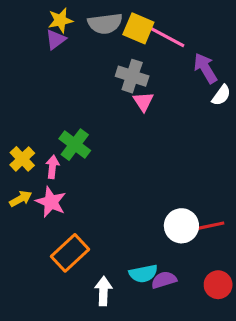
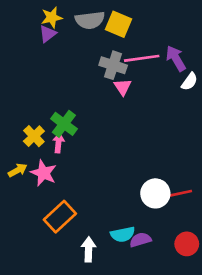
pink line: (166, 36) -> (142, 58), moved, turned -36
yellow cross: (22, 159) -> (34, 136), moved
pink arrow: (52, 167) -> (58, 143), moved

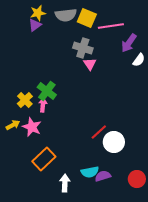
pink line: (142, 58) -> (111, 26), moved
purple arrow: (176, 58) -> (129, 43), turned -114
red line: (180, 193) -> (99, 132), moved, turned -30

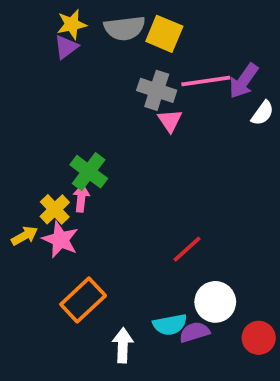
pink line: (111, 26) -> (206, 81), moved
yellow cross: (25, 100) -> (55, 209), moved
white circle: (114, 142) -> (215, 302), moved

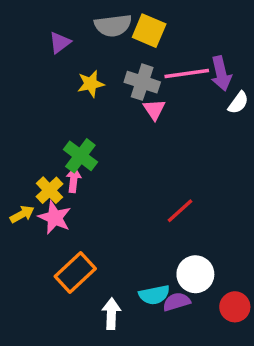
yellow star: (72, 24) -> (91, 84), moved
purple arrow: (244, 81) -> (221, 73), turned -48
red line: (187, 249) -> (180, 211), moved

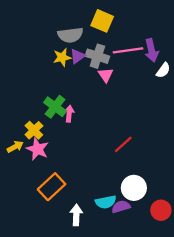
gray semicircle: (113, 25) -> (70, 35), moved
purple triangle: (60, 43) -> (77, 56), moved
pink arrow: (74, 180) -> (69, 114), moved

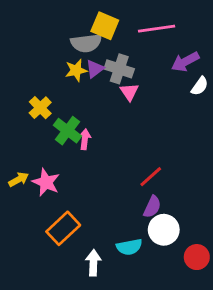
yellow square: (102, 21) -> (105, 26), moved
pink line: (128, 50) -> (157, 29), moved
purple arrow: (151, 50) -> (185, 62), turned 75
yellow cross: (34, 130) -> (40, 108), moved
purple semicircle: (121, 207) -> (152, 207), moved, turned 132

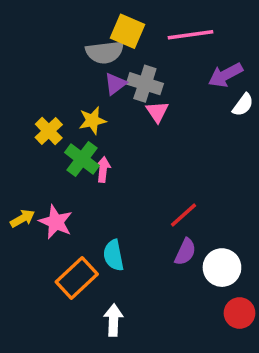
yellow star: (76, 70) -> (92, 120), moved
white circle: (164, 230) -> (222, 268), moved
cyan semicircle: (129, 247) -> (113, 255), moved, turned 90

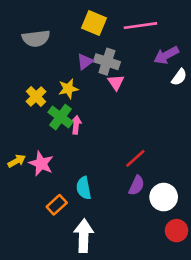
gray semicircle: (105, 52) -> (36, 38), moved
orange rectangle: (77, 278) -> (57, 205), size x0.7
white arrow: (113, 320) -> (84, 236), size x1.4

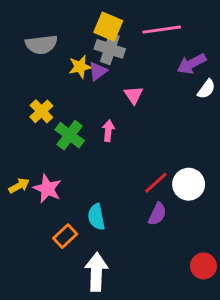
gray cross: (107, 62) -> (110, 49), moved
yellow star: (68, 89) -> (80, 67), moved
pink arrow: (76, 125) -> (108, 131), moved
white circle: (164, 197) -> (189, 184), moved

